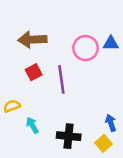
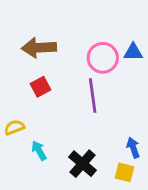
purple line: (61, 79) -> (93, 96), moved
black cross: (69, 136) -> (82, 164), turned 35
yellow square: (104, 143) -> (125, 172), turned -35

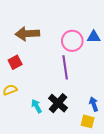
red square: (40, 87) -> (15, 62), moved
cyan arrow: (39, 151) -> (37, 106), moved
black cross: (82, 164) -> (58, 103), moved

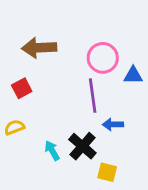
blue triangle: (94, 37) -> (133, 75), moved
blue arrow: (94, 104) -> (113, 124), moved, turned -72
yellow square: (88, 121) -> (107, 172), moved

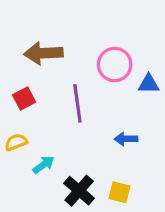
purple line: (93, 96) -> (77, 103), moved
black cross: (82, 146) -> (79, 191), moved
cyan arrow: (52, 151) -> (43, 165), moved, turned 84

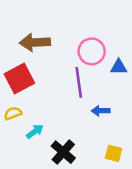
red square: (24, 98) -> (19, 78), size x1.6
purple line: (77, 103) -> (79, 82), moved
yellow square: (119, 192) -> (114, 153), moved

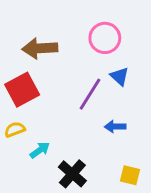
pink circle: (92, 51) -> (105, 38), moved
blue triangle: (119, 67) -> (120, 76), moved, turned 42
purple line: (79, 82) -> (90, 94), turned 40

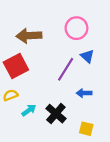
black cross: (72, 174) -> (56, 114), moved
yellow square: (130, 175) -> (86, 129), moved

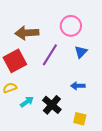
blue triangle: (87, 56) -> (81, 52), turned 32
purple line: (66, 69) -> (50, 55), moved

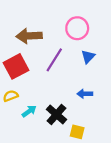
yellow square: (80, 119) -> (77, 132), moved

